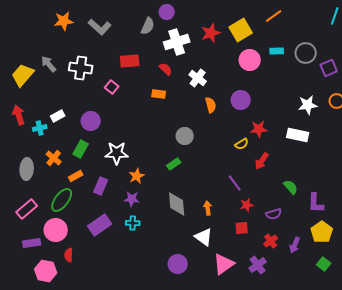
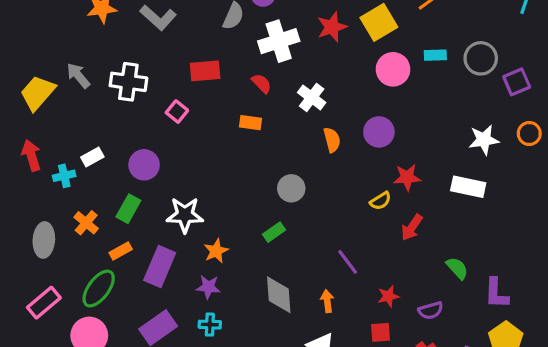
purple line: (235, 183) -> (348, 262), moved
purple rectangle: (101, 186) -> (160, 267), size x1.4

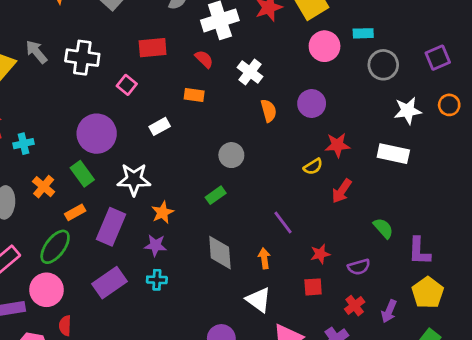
gray circle: (481, 58) -> (383, 65), moved
white rectangle: (92, 157) -> (160, 126), moved
purple circle: (144, 165) -> (97, 134), size x1.4
green rectangle: (128, 209) -> (82, 174), turned -65

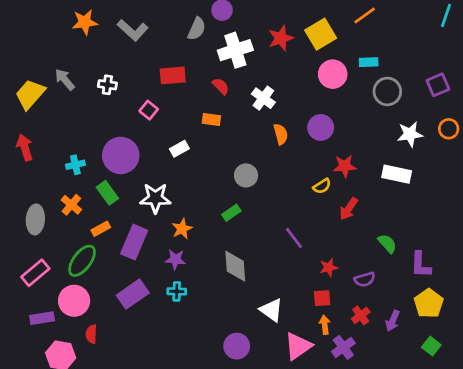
white cross: (82, 58) -> (107, 85), size x0.6
cyan cross: (24, 144) -> (75, 165), moved
orange arrow: (264, 258) -> (325, 325), moved

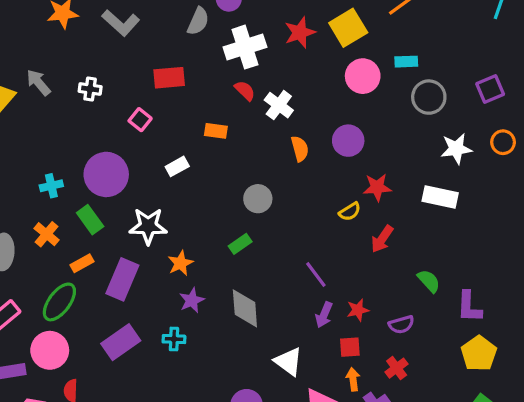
red semicircle: (221, 86) -> (245, 91), moved
purple star: (175, 259) -> (192, 300), moved, turned -30
purple arrow: (393, 321) -> (324, 315), moved

